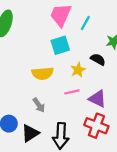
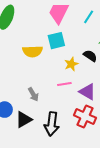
cyan line: (85, 23) -> (89, 17), moved
yellow semicircle: (43, 73) -> (32, 51), moved

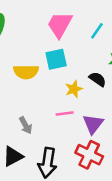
purple triangle: (87, 92) -> (93, 124), turned 36

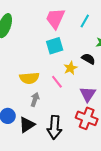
yellow semicircle: (26, 72) -> (29, 78), moved
pink line: (65, 114) -> (57, 82), moved, turned 64
gray arrow: (26, 125) -> (35, 100), turned -128

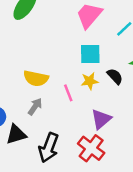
cyan square: (55, 46) -> (90, 54), moved

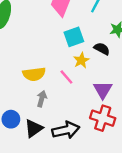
black arrow: (49, 148) -> (66, 130), turned -104

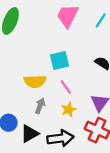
cyan square: (74, 37) -> (59, 60), moved
yellow star: (81, 60) -> (69, 109), moved

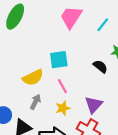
yellow semicircle: (35, 81) -> (33, 78), turned -30

